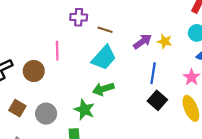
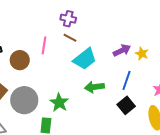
brown line: (105, 30) -> (70, 38), moved
green arrow: (103, 89) -> (94, 87), moved
gray circle: (46, 114) -> (24, 100), size x1.4

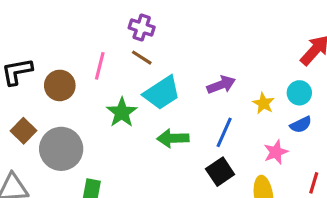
yellow star: (142, 54) -> (263, 103), moved
green star: (59, 103) -> (122, 112), moved

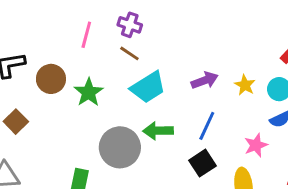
pink line: (100, 66) -> (86, 35), moved
yellow star: (263, 103) -> (245, 85), moved
green star: (122, 112) -> (89, 92), moved
gray circle: (61, 149) -> (120, 147), moved

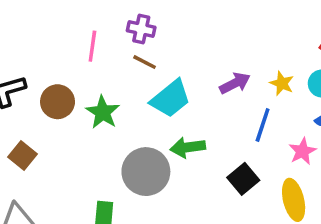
blue line: (207, 126) -> (263, 125), moved

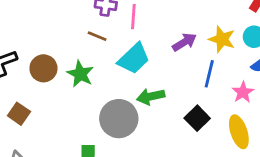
pink line: (92, 46) -> (133, 17), moved
brown line: (145, 62) -> (97, 36), moved
yellow star: (282, 83) -> (222, 39), size x1.4

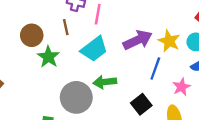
brown line: (97, 36) -> (66, 27), turned 49
purple arrow: (184, 42) -> (138, 40), size x1.4
brown circle: (43, 68) -> (32, 35), moved

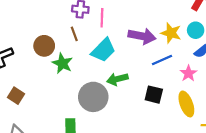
purple arrow: (138, 40) -> (142, 36), turned 44
blue line: (155, 69) -> (162, 60), turned 54
black square: (141, 104) -> (154, 95), turned -30

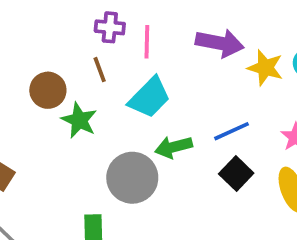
purple arrow: (142, 36) -> (220, 43), moved
blue line: (162, 60) -> (231, 131), moved
black square: (154, 95) -> (236, 174), turned 30

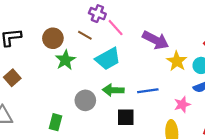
pink line: (147, 42) -> (116, 28), turned -60
brown line: (100, 70) -> (85, 35), turned -56
black square: (236, 174) -> (126, 117), moved, turned 30
gray circle: (132, 178) -> (85, 100), size x0.7

